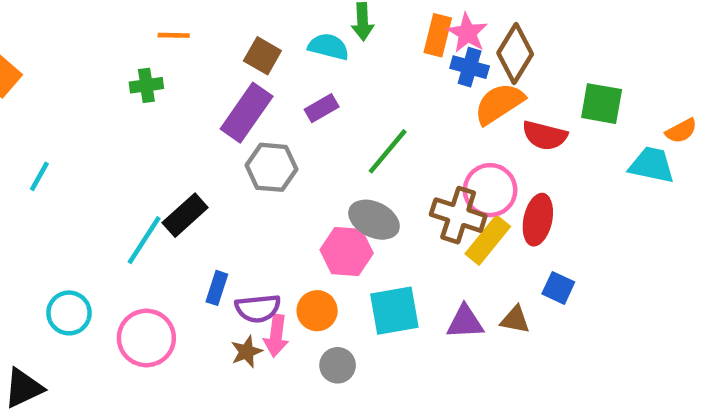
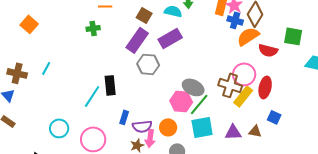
purple rectangle: (322, 108) -> (170, 38), size x1.6
green line: (388, 151) -> (199, 104), moved
black rectangle: (185, 215) -> (110, 85), turned -54

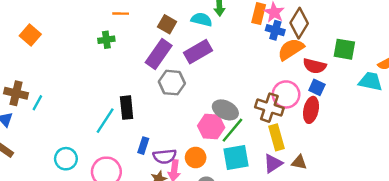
cyan line: (46, 68) -> (37, 103), moved
yellow rectangle: (243, 96) -> (276, 137), moved, turned -55
blue square: (274, 117) -> (317, 87), moved
purple triangle: (233, 132) -> (273, 163), turned -30

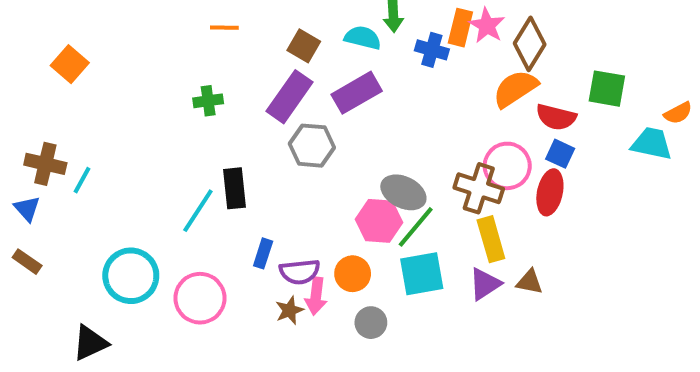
blue cross: (275, 30) -> (432, 50), moved
green cross: (106, 40) -> (208, 101), moved
cyan circle: (66, 159) -> (131, 276), size x1.4

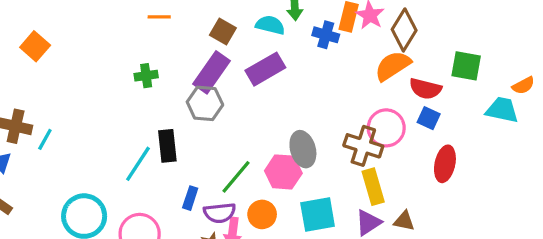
gray hexagon: (312, 146) -> (205, 103), moved
gray ellipse: (403, 192) -> (303, 149), turned 48
red ellipse: (550, 192) -> (445, 164), moved
green line: (416, 227) -> (236, 177), moved

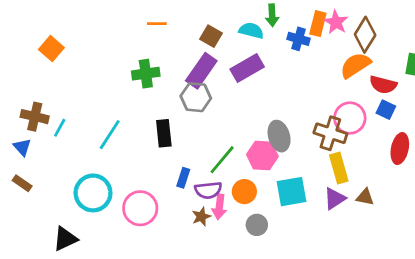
green cross: (146, 76) -> (146, 74), size x1.4
cyan line: (138, 164) -> (110, 135), moved

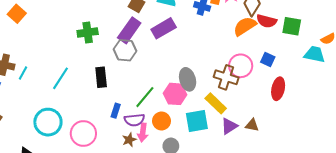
red semicircle: (383, 85) -> (267, 21), moved
yellow rectangle: (339, 168) -> (216, 103), moved, turned -30

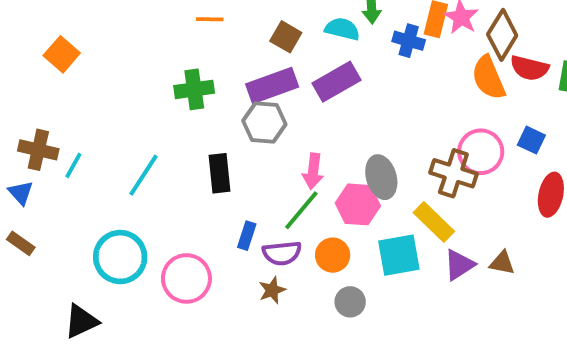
orange semicircle: (245, 26) -> (488, 78), turned -80
purple rectangle: (129, 30) -> (272, 86), turned 35
pink arrow: (143, 132) -> (313, 171), moved

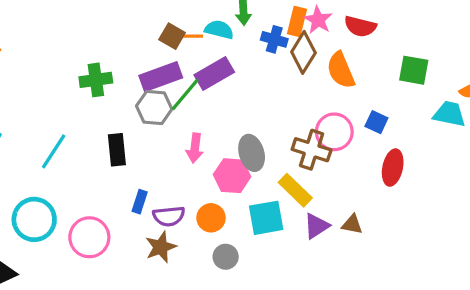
orange line: (210, 19) -> (192, 36), moved
brown diamond: (502, 35) -> (303, 52), moved
red semicircle: (529, 68) -> (360, 26), moved
green line: (301, 210) -> (185, 95), moved
brown star: (272, 290) -> (161, 247), size x1.4

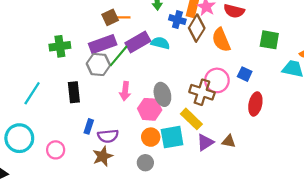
cyan semicircle: (219, 30) -> (160, 43), moved
brown square: (172, 36) -> (110, 17), turned 35
orange circle: (211, 218) -> (151, 137), moved
pink circle: (89, 237) -> (56, 150), size x0.7

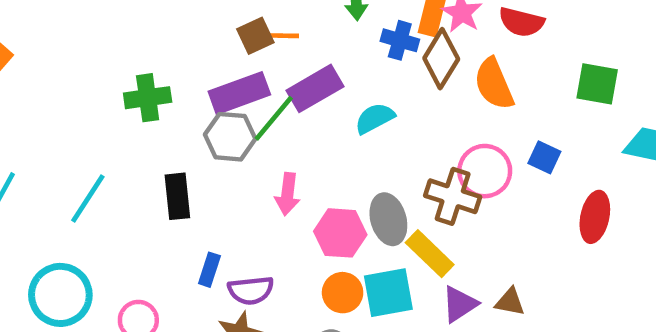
cyan semicircle: (160, 43) -> (375, 118), moved, turned -42
gray ellipse: (162, 94) -> (388, 219), moved
red ellipse: (255, 104) -> (595, 217), moved

